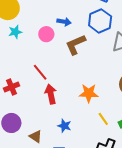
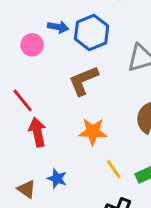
blue hexagon: (100, 21) -> (92, 32), moved
brown L-shape: (76, 45) -> (83, 81), moved
brown triangle: (36, 136) -> (27, 189), moved

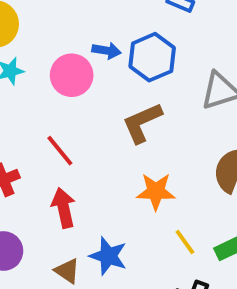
pink circle: (32, 45) -> (72, 75), size x1.4
red arrow: (37, 132) -> (63, 208), moved
blue star: (57, 179) -> (108, 256), size x1.4

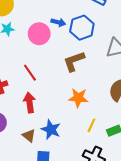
yellow line: (185, 242) -> (91, 125), turned 56

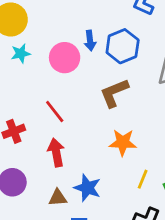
blue arrow: (58, 22) -> (90, 41), turned 72
brown triangle: (29, 136) -> (58, 198), turned -40

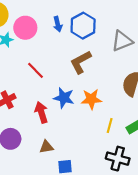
pink circle: (65, 58) -> (25, 28), moved
red line: (55, 111) -> (36, 70), moved
blue star: (87, 188) -> (64, 98), moved

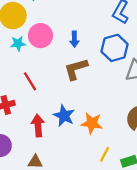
blue hexagon: (83, 26) -> (115, 48), moved
brown L-shape: (81, 62) -> (76, 69), moved
red line: (36, 70) -> (30, 81), moved

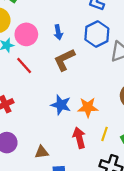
red line: (30, 81) -> (24, 66), moved
red arrow: (38, 126) -> (79, 138), moved

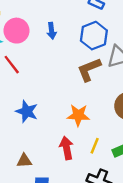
brown L-shape: (64, 60) -> (89, 70), moved
blue star: (61, 105) -> (27, 112), moved

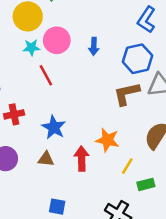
yellow line: (95, 146) -> (127, 166), moved
red arrow: (66, 148) -> (82, 159), moved
brown triangle: (24, 161) -> (46, 159), moved

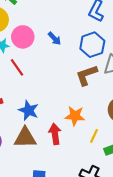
blue arrow: (94, 46) -> (54, 39), turned -40
brown triangle: (46, 159) -> (25, 138), size x1.6

